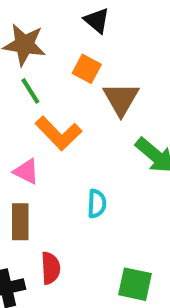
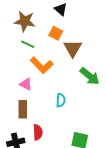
green line: (30, 91) -> (28, 44), turned -32

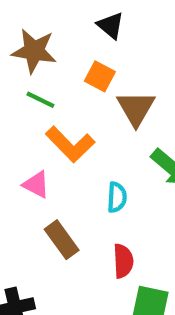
cyan semicircle: (61, 100) -> (117, 197), moved
brown rectangle: (23, 109) -> (62, 240), moved, turned -36
red semicircle: (38, 132) -> (123, 261), moved

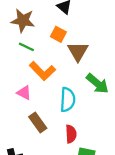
cyan semicircle: (117, 197) -> (68, 100), size x1.5

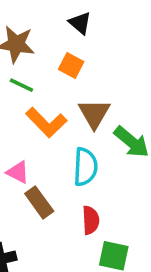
brown triangle: (78, 51) -> (94, 114), moved
pink triangle: (24, 93) -> (18, 172), moved

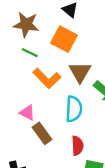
orange square: (71, 66) -> (64, 39), size x1.5

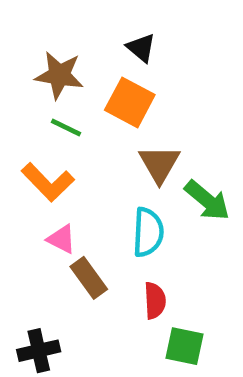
orange L-shape: (47, 78) -> (48, 182), moved

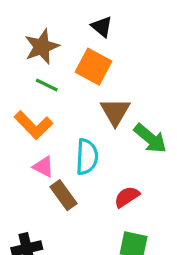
brown star: (59, 75) -> (42, 47), turned -30
cyan semicircle: (148, 232) -> (87, 157), moved
red semicircle: (155, 301) -> (127, 197), moved, turned -120

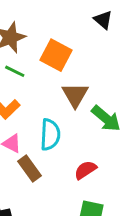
black triangle: (102, 27) -> (103, 20), moved

